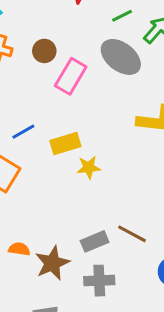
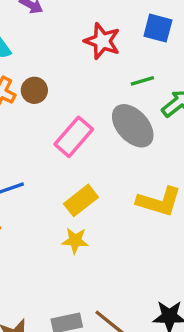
brown circle: (44, 51) -> (34, 90), moved
yellow rectangle: (65, 143) -> (81, 200), moved, turned -32

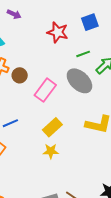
blue square: (158, 28) -> (90, 22), turned -30
brown circle: (34, 90) -> (20, 75), moved

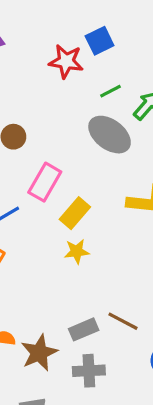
blue square: (90, 22) -> (100, 41), moved
pink rectangle: (45, 90) -> (45, 182), moved

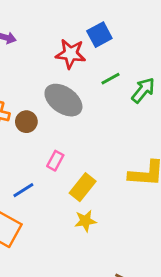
gray ellipse: (110, 135) -> (63, 100), moved
pink rectangle: (45, 182) -> (55, 161), size x0.6

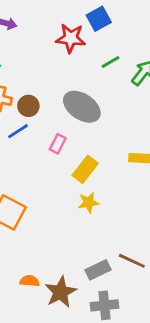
gray ellipse: (63, 100) -> (82, 107), moved
blue line: (23, 190) -> (18, 131), moved

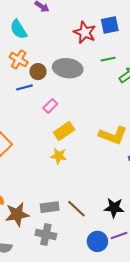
gray ellipse: (82, 107) -> (68, 68), moved, turned -44

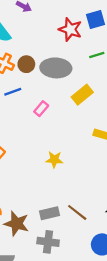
brown circle: (38, 72) -> (26, 64), moved
yellow rectangle: (64, 131) -> (82, 95), moved
brown star: (17, 214) -> (17, 224), turned 30

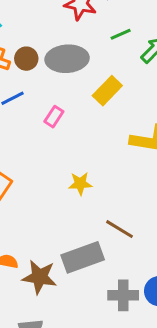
brown line: (77, 212) -> (119, 229), moved
gray rectangle: (49, 213) -> (83, 257), size x1.5
gray cross: (48, 242) -> (123, 295), moved

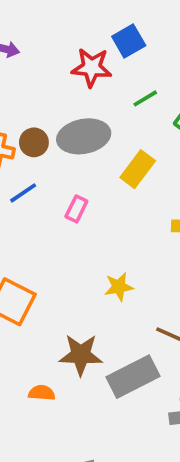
brown star: (40, 277) -> (81, 355), moved

